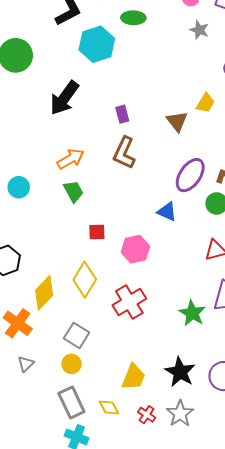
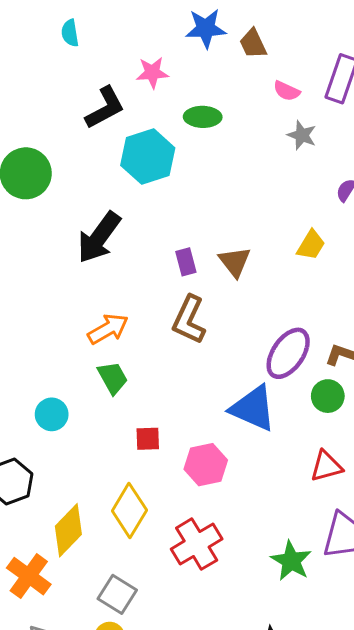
brown triangle: (177, 121) -> (235, 262), moved
cyan circle: (19, 187) -> (52, 414), moved
blue triangle: (167, 212) -> (253, 408), size x1.6

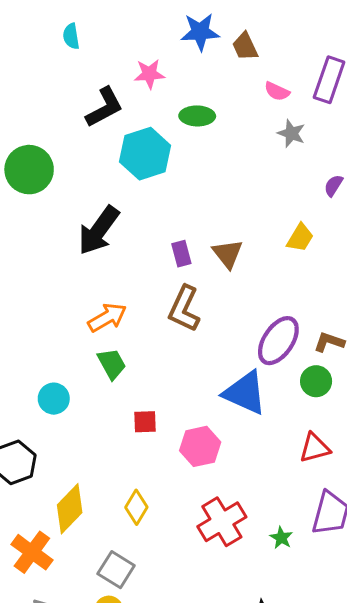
yellow diamond: (129, 510) -> (136, 507), moved, size x0.7
red cross: (197, 544) -> (222, 522), moved
green star: (291, 561) -> (281, 538), size x0.6

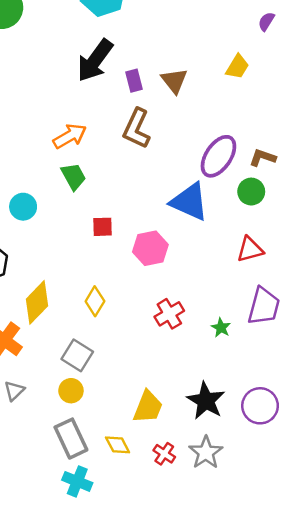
black arrow: (99, 230) -> (95, 60), moved
red cross: (222, 522) -> (169, 314), size x0.7

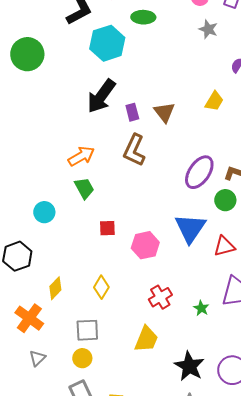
blue triangle: (189, 202) -> (190, 228), moved, turned 40
yellow diamond: (37, 302) -> (55, 288), size x0.7
gray square: (77, 355) -> (87, 330), turned -35
yellow trapezoid: (148, 407) -> (146, 339), moved

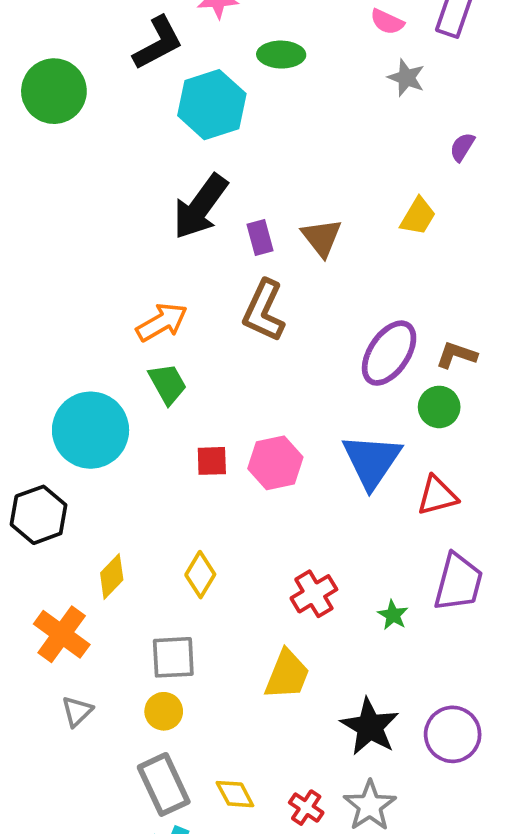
green circle: (27, 54) -> (54, 91), moved
cyan circle: (44, 212) -> (91, 430), size x1.8
pink hexagon: (145, 245) -> (275, 463), moved

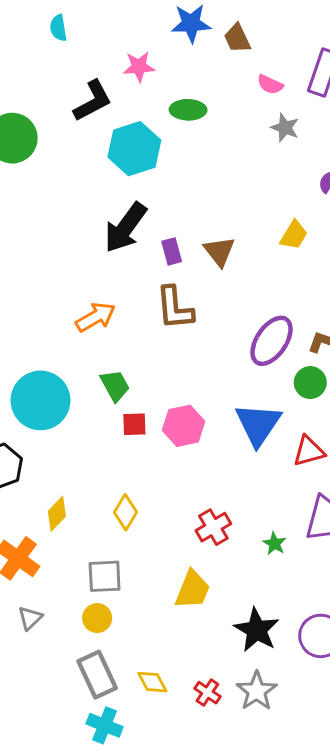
brown L-shape: (264, 311) -> (175, 308), turned -30
green trapezoid: (168, 384) -> (115, 386), moved

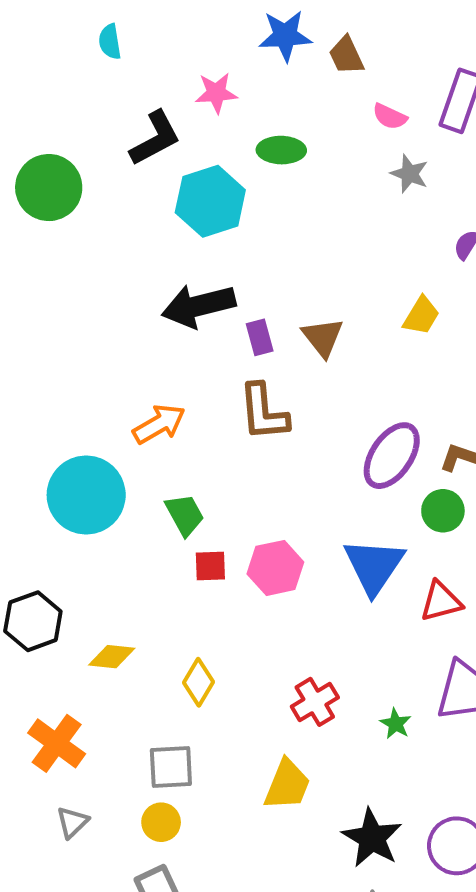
black arrow: (125, 228) -> (199, 306), turned 40
cyan circle: (40, 400) -> (86, 495), moved
yellow diamond: (57, 514) -> (112, 657), moved, turned 52

